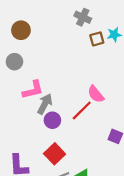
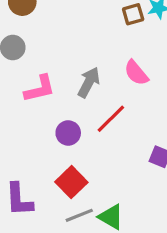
pink semicircle: (96, 94) -> (136, 73), moved
gray arrow: (45, 104) -> (89, 82), moved

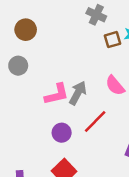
pink L-shape: (40, 89) -> (57, 94), moved

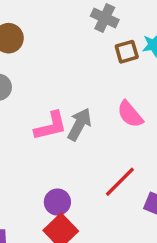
red line: (95, 121) -> (120, 182), moved
purple circle: (62, 133) -> (57, 202), moved

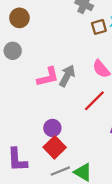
red line: (120, 182) -> (94, 101), moved

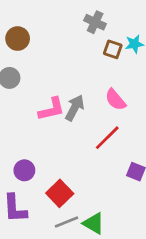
brown square: (99, 27) -> (113, 49), turned 35
purple circle: (52, 128) -> (24, 170), moved

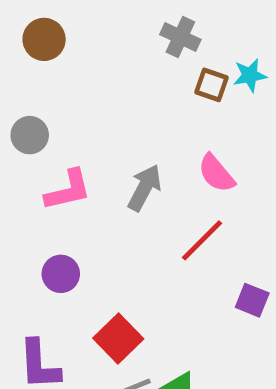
brown circle: (18, 39) -> (44, 39), moved
pink L-shape: (52, 109) -> (68, 190), moved
purple circle: (24, 170) -> (61, 274), moved

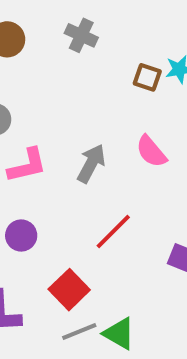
gray cross: (180, 37) -> (81, 35), moved
red line: (202, 240) -> (113, 231), moved

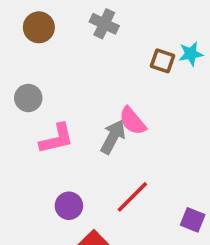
pink semicircle: (151, 151) -> (132, 121), moved
purple circle: (21, 235) -> (69, 206), moved

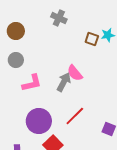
brown circle: (39, 27) -> (16, 31), moved
purple circle: (69, 206) -> (39, 121), size x1.6

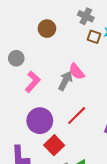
gray cross: (59, 18) -> (86, 16), moved
brown circle: (16, 31) -> (47, 29), moved
pink L-shape: (32, 83) -> (33, 82), turned -35

